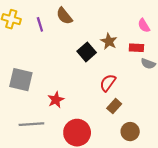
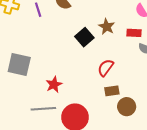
brown rectangle: (114, 106) -> (112, 91), turned 40
gray line: (31, 124) -> (43, 109), moved
brown circle: (130, 132) -> (127, 107), moved

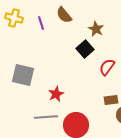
brown star: (107, 27) -> (96, 29), moved
red semicircle: (106, 68) -> (107, 67), moved

